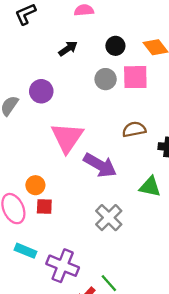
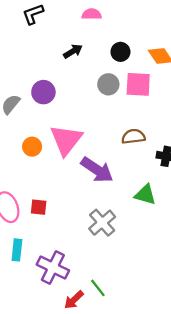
orange circle: (35, 185) -> (32, 147), moved
cyan rectangle: (26, 251) -> (17, 250), turned 70

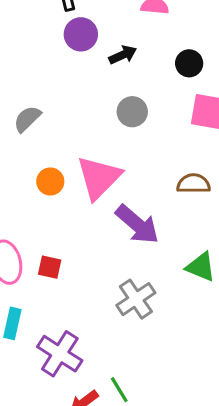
gray circle: (108, 84) -> (132, 112), moved
purple circle: (43, 92) -> (81, 34), moved

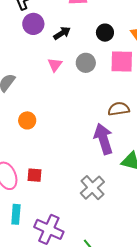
gray circle: (132, 112) -> (86, 63), moved
pink triangle: (99, 178) -> (55, 65), moved, size x0.5
purple arrow: (137, 224) -> (103, 139), moved, turned -140

